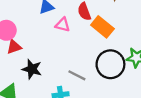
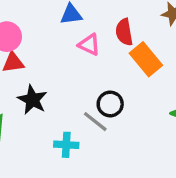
black circle: (110, 64) -> (110, 104), moved, size x0.6

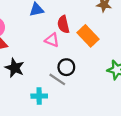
red semicircle: (124, 32) -> (63, 24), moved
pink triangle: (89, 45) -> (52, 40), moved

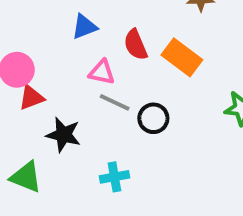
pink triangle: (52, 40) -> (102, 72), moved
gray line: (57, 79) -> (115, 102), moved

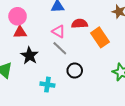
red semicircle: (136, 45) -> (80, 24), turned 91
black circle: (153, 118) -> (75, 71), moved

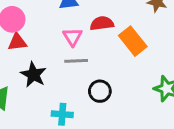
pink triangle: (58, 31) -> (73, 37), turned 32
gray line: (60, 48) -> (76, 61), turned -42

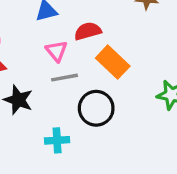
orange rectangle: (133, 41) -> (113, 62), moved
black circle: (100, 91) -> (96, 108), size x1.4

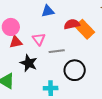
pink triangle: (57, 51) -> (39, 39), moved
orange rectangle: (113, 62) -> (85, 29), moved

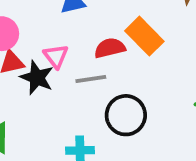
red semicircle: (72, 24) -> (110, 48), moved
black star: (29, 63) -> (37, 78), moved

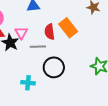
red semicircle: (110, 48) -> (50, 32), turned -91

